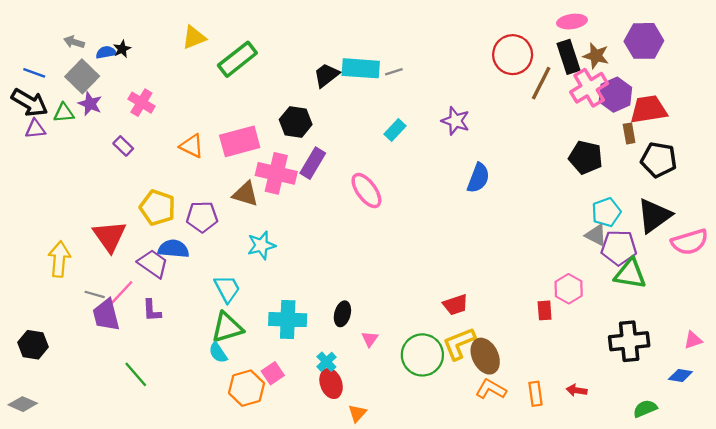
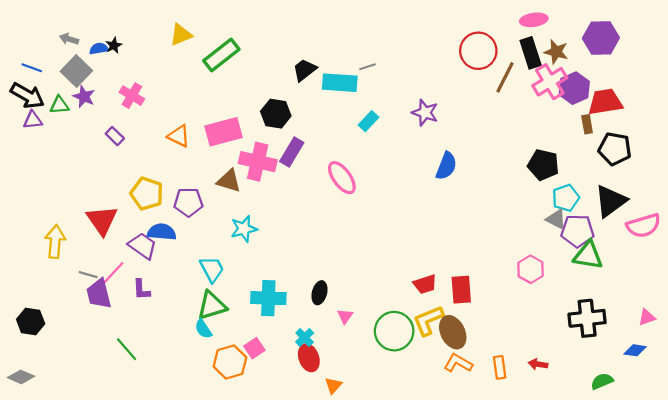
cyan rectangle: (361, 68) -> (340, 83), moved
black pentagon: (586, 157) -> (543, 165), moved
red rectangle: (545, 310) -> (461, 290), moved, size x1.5

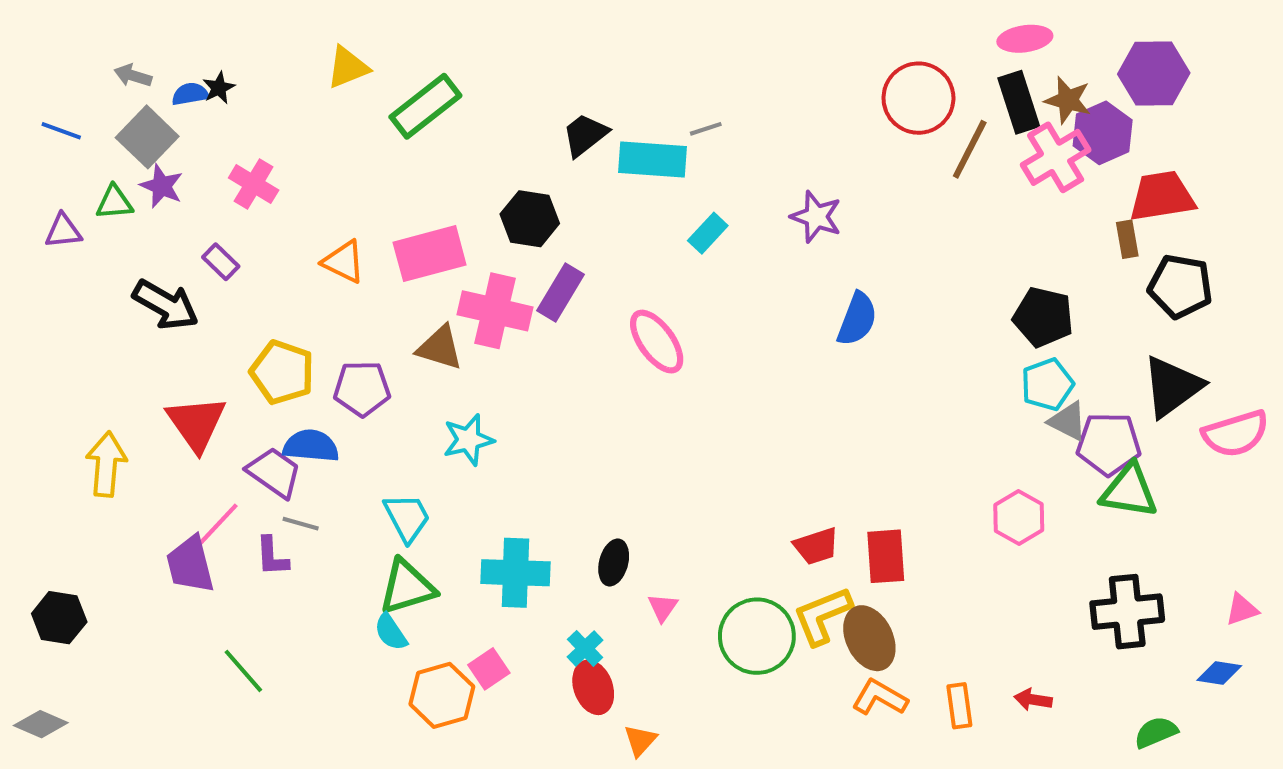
purple hexagon: (574, 88) -> (1103, 133), moved
black arrow: (27, 96) -> (166, 305), moved
cyan pentagon: (566, 198) -> (1047, 384), moved
gray line: (88, 275) -> (301, 524), moved

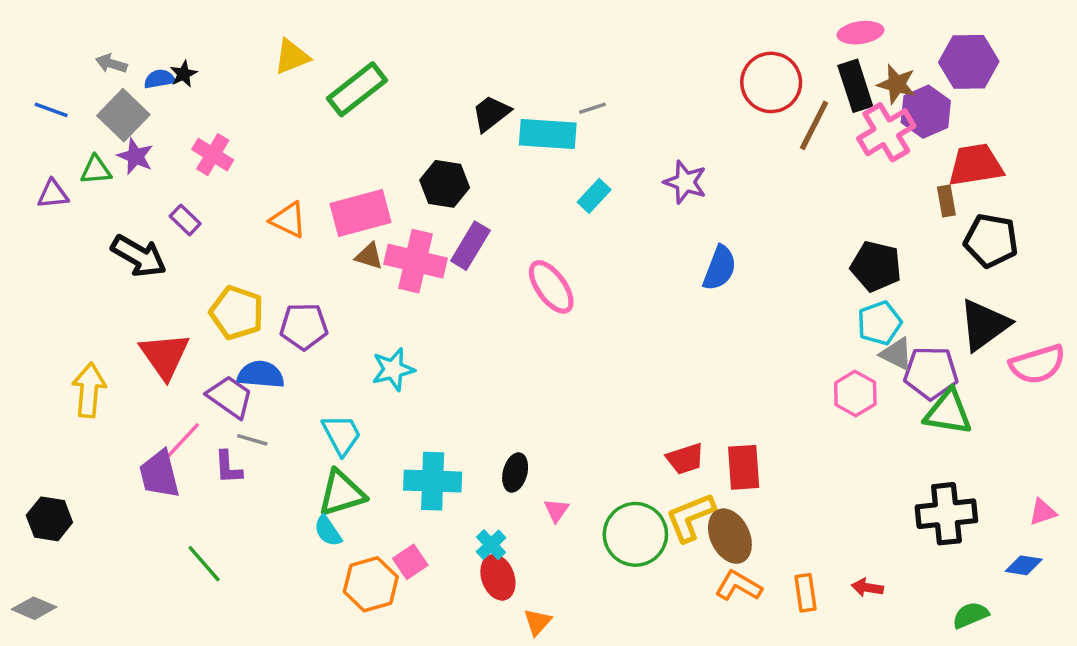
brown triangle: (440, 348) -> (369, 256), moved, size x0.7
pink hexagon: (1019, 517) -> (855, 393), moved

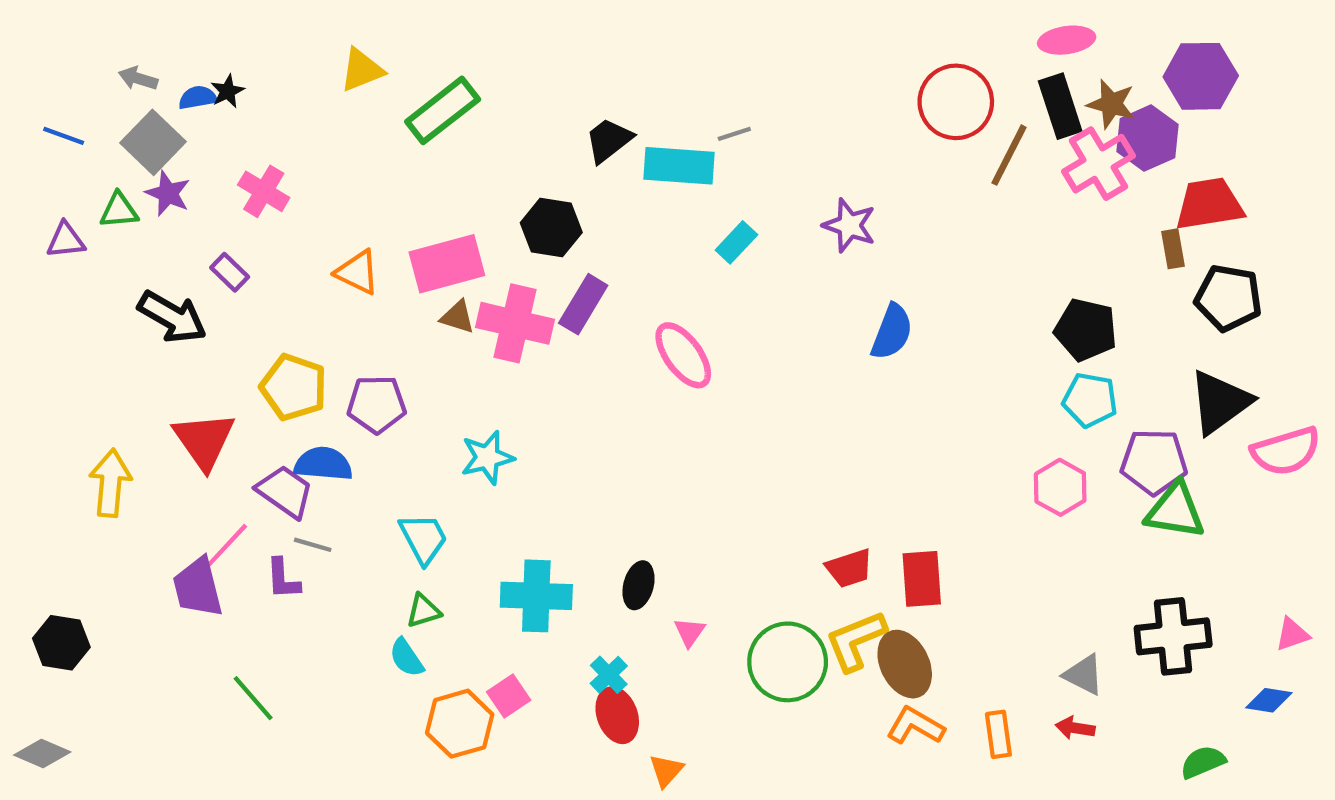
cyan pentagon: (879, 323) -> (1090, 400), turned 30
gray triangle: (897, 354) -> (1084, 675), moved
green triangle: (342, 493) -> (423, 611), size x0.6

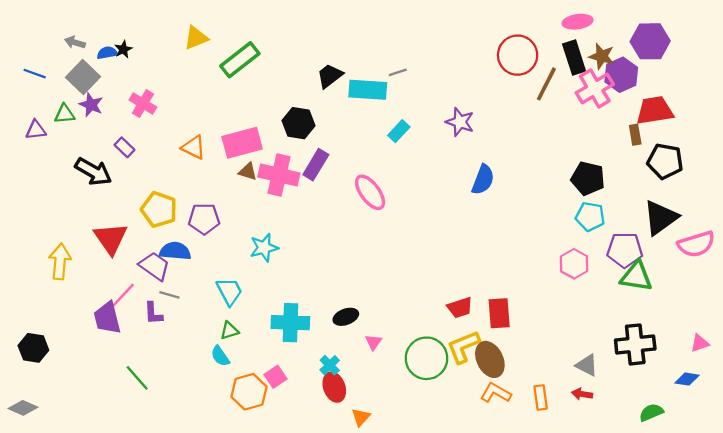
black ellipse: (639, 585) -> (346, 317), turned 55

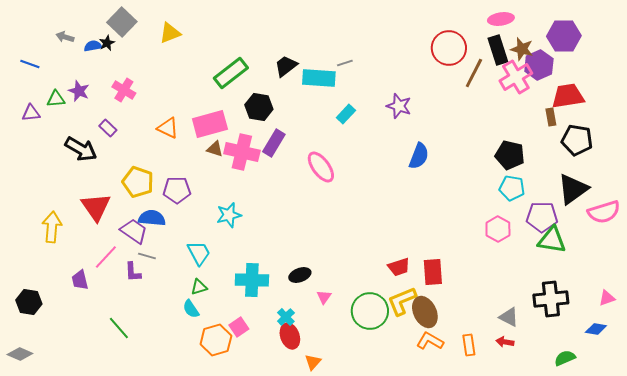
green rectangle: (240, 60) -> (231, 73), moved
gray square: (83, 77) -> (122, 22), moved
purple trapezoid: (107, 318) -> (80, 280), moved, size x0.7

